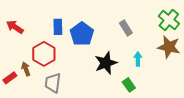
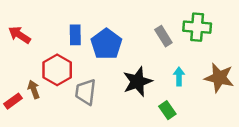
green cross: (169, 20) -> (197, 27), moved, turned -35
brown star: (169, 47) -> (219, 78), moved
gray trapezoid: (53, 83) -> (86, 92), moved

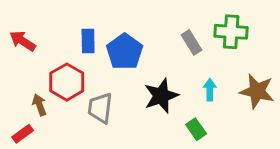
red rectangle: (13, 101) -> (23, 134), moved

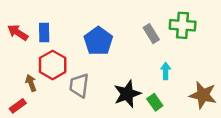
blue rectangle: (88, 41) -> (44, 32), moved
brown star: (257, 91) -> (203, 95), moved
black star: (161, 96) -> (127, 94), moved

